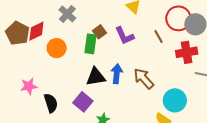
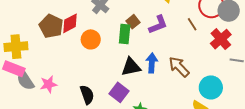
purple L-shape: (124, 36) -> (158, 25), turned -85
red cross: (187, 52) -> (221, 39), turned -30
pink star: (29, 86) -> (49, 84), moved

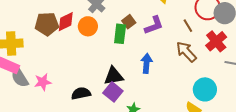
brown pentagon: (51, 26) -> (47, 24), turned -30
orange circle: (91, 39) -> (88, 26), moved
black triangle: (131, 67) -> (114, 76), moved
brown arrow: (179, 67) -> (186, 52), moved
black semicircle: (87, 95) -> (81, 93), turned -84

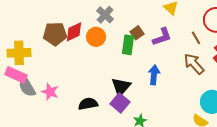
black triangle: (114, 76) -> (121, 87), turned -40
pink star: (43, 82) -> (50, 92), turned 30

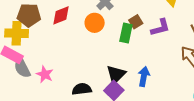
red diamond: (74, 32) -> (61, 15), moved
brown pentagon: (55, 34) -> (29, 15), moved
blue arrow: (154, 75) -> (144, 76), moved

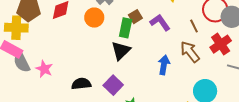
purple L-shape: (160, 28) -> (160, 22), turned -110
black triangle: (116, 74) -> (121, 51), moved
blue arrow: (144, 76) -> (164, 65), moved

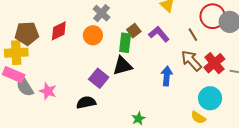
red cross: (221, 44) -> (214, 63), moved
black triangle: (121, 51) -> (122, 66), turned 35
purple square: (113, 85) -> (99, 78), moved

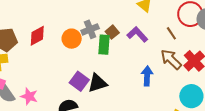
gray cross: (102, 13) -> (90, 29), moved, turned 30
black triangle: (122, 66) -> (97, 83), moved

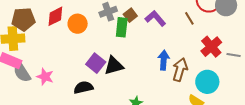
orange circle: (72, 39) -> (78, 24), moved
brown arrow: (171, 59) -> (180, 70), moved, turned 60

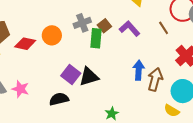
red diamond: (55, 16) -> (25, 44), moved, turned 40

